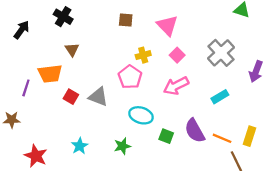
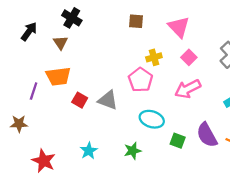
brown triangle: (72, 50) -> (61, 43), moved

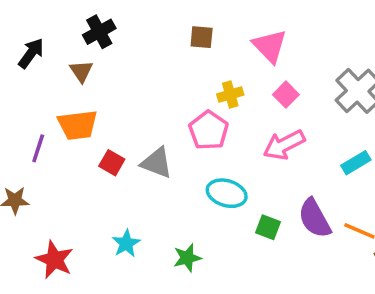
black cross: (72, 18) -> (99, 32), turned 30
green star: (133, 151) -> (187, 258), moved

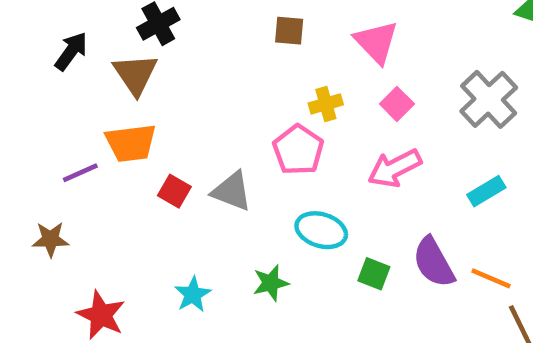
brown triangle: (81, 71) -> (135, 74), size x1.5
purple line: (38, 148) -> (80, 173), turned 48
green star: (187, 258) -> (271, 283), moved

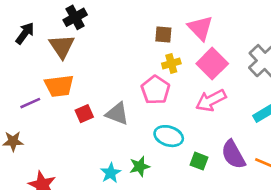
brown square: (289, 31) -> (163, 34), moved
pink square: (397, 104) -> (212, 64), size x1.6
red square: (174, 191) -> (84, 114), turned 36
cyan star: (193, 294) -> (111, 173), moved

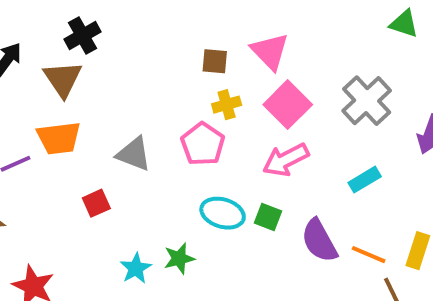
red square: (84, 114) -> (96, 203), moved
gray triangle: (117, 114) -> (134, 154), moved
green square: (199, 161) -> (268, 217), moved

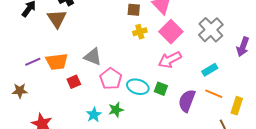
orange trapezoid: (59, 138) -> (57, 62), moved
pink pentagon: (203, 144) -> (111, 79), moved
purple semicircle: (319, 241) -> (187, 101), turned 50
orange line: (369, 255) -> (214, 94), moved

